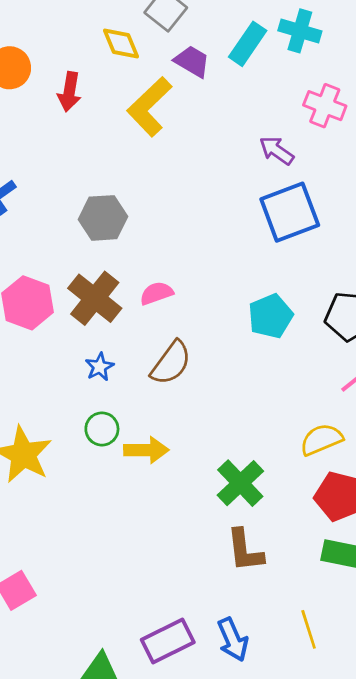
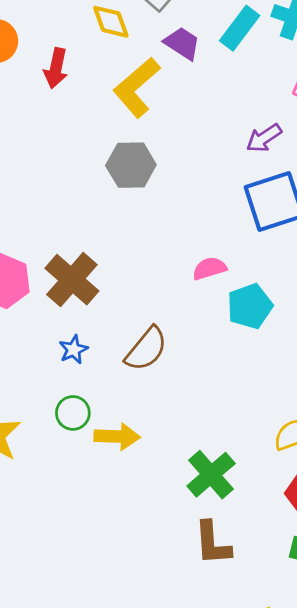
purple arrow: (277, 150) -> (264, 138), turned -72
gray hexagon: (103, 218) -> (131, 165), moved
pink semicircle: (157, 293) -> (209, 268), moved

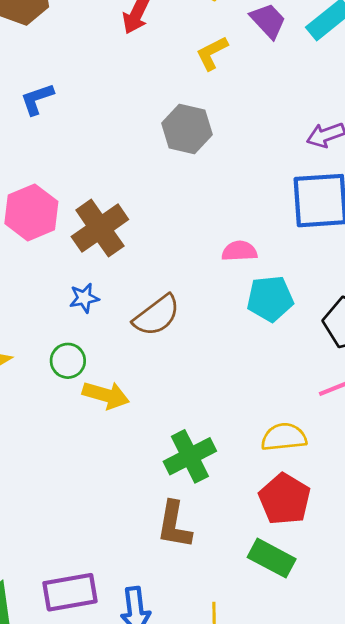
yellow L-shape: (137, 87) -> (212, 53), size x0.6

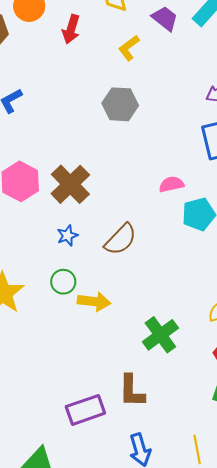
brown L-shape: (174, 525) -> (132, 391), moved
purple rectangle: (70, 592) -> (85, 410), moved

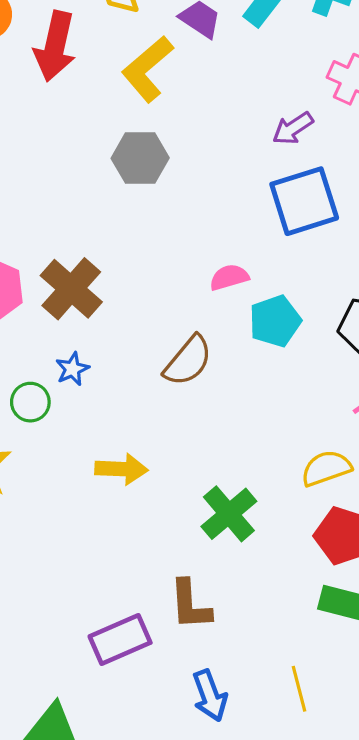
red arrow: (71, 29) -> (55, 46), size x1.5
yellow L-shape: (129, 48) -> (147, 69), size x1.6
brown semicircle: (121, 239) -> (188, 361), moved
green circle: (63, 282) -> (30, 402), moved

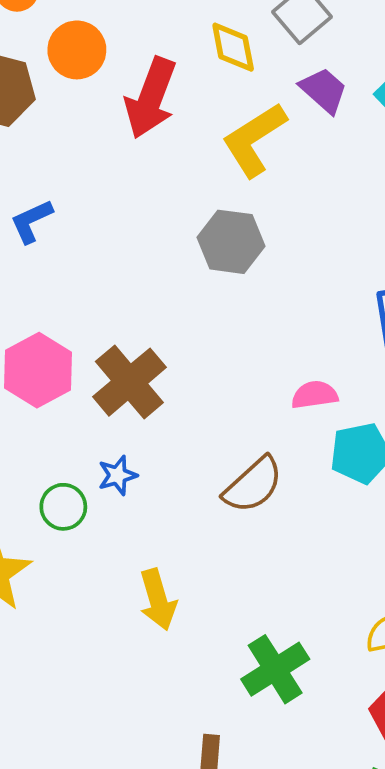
yellow arrow: (121, 469) -> (158, 600), turned 63

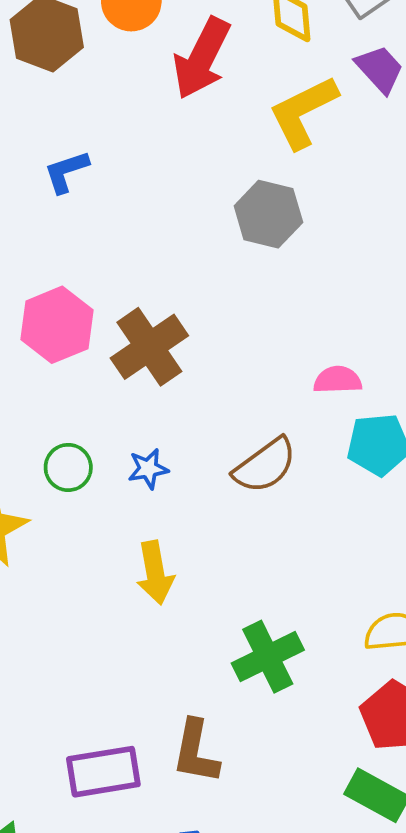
blue star: (118, 475) -> (148, 469), moved

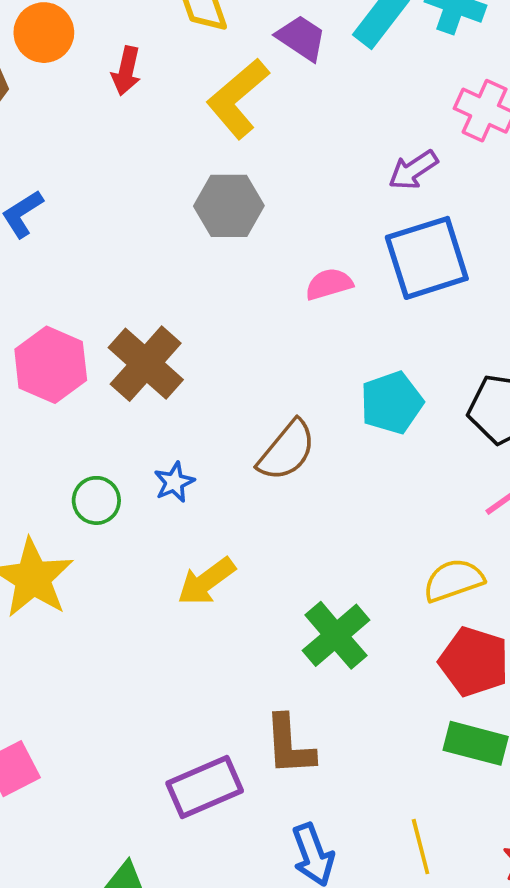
red arrow: (202, 58) -> (126, 71), size x0.6
pink semicircle: (338, 380) -> (329, 284), moved
yellow arrow: (155, 573) -> (206, 581), turned 78

